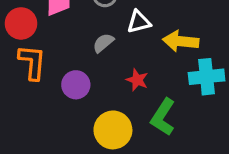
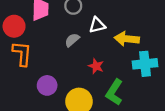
purple circle: (76, 85) -> (47, 85), moved

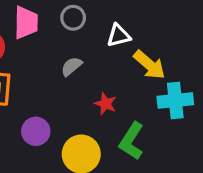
white triangle: (97, 25) -> (119, 36), moved
yellow arrow: (127, 39) -> (149, 65), turned -145

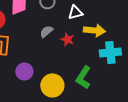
yellow arrow: (149, 65) -> (94, 30), turned -35
red star: (106, 104) -> (67, 39), moved

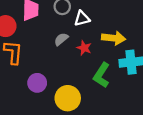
white triangle: (75, 12) -> (82, 18), moved
green L-shape: (83, 77) -> (102, 75), moved

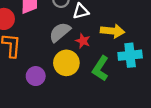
gray semicircle: (61, 39) -> (60, 32), size x1.5
yellow circle: (68, 98) -> (66, 63), moved

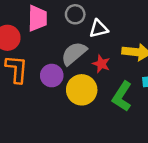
purple circle: (36, 76) -> (52, 76), moved

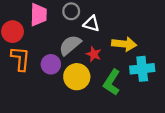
white triangle: (99, 29) -> (91, 24), turned 30

